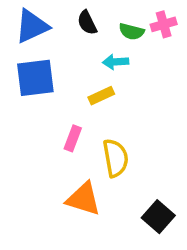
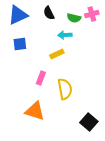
blue square: (35, 78) -> (20, 44), size x0.6
orange triangle: (83, 199) -> (35, 111), moved

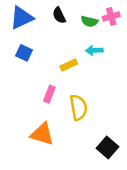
cyan arrow: (65, 35) -> (94, 50), moved
blue square: (20, 44) -> (24, 53), turned 32

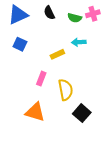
black square: (108, 147) -> (82, 113), moved

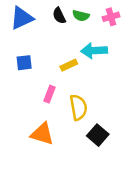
green semicircle: (75, 18) -> (81, 16), moved
cyan arrow: (79, 42) -> (94, 51), size x1.5
blue square: (20, 44) -> (24, 63), moved, turned -32

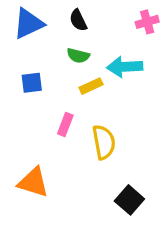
green semicircle: (81, 16) -> (78, 56), moved
orange triangle: (42, 134) -> (33, 182), moved
black square: (98, 135) -> (129, 200), moved

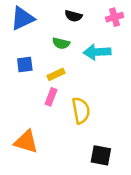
black semicircle: (78, 20) -> (73, 16), moved, turned -49
yellow rectangle: (91, 86) -> (56, 74), moved
black square: (129, 200) -> (101, 155), turned -30

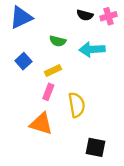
black semicircle: (73, 16) -> (85, 15), moved
blue square: (25, 64) -> (23, 61), turned -35
orange triangle: (26, 142) -> (41, 124), moved

